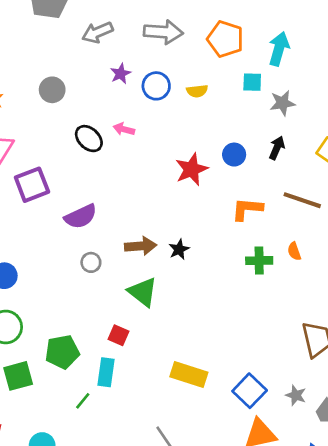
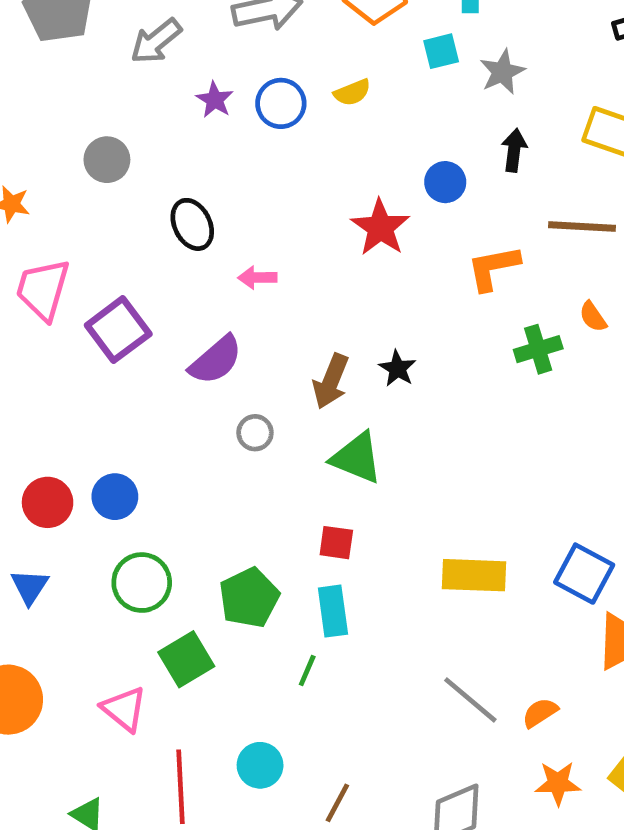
pink arrow: (124, 129) -> (257, 278), moved
black ellipse: (89, 139) -> (192, 224), turned 36
brown arrow: (141, 246) -> (331, 381), turned 132

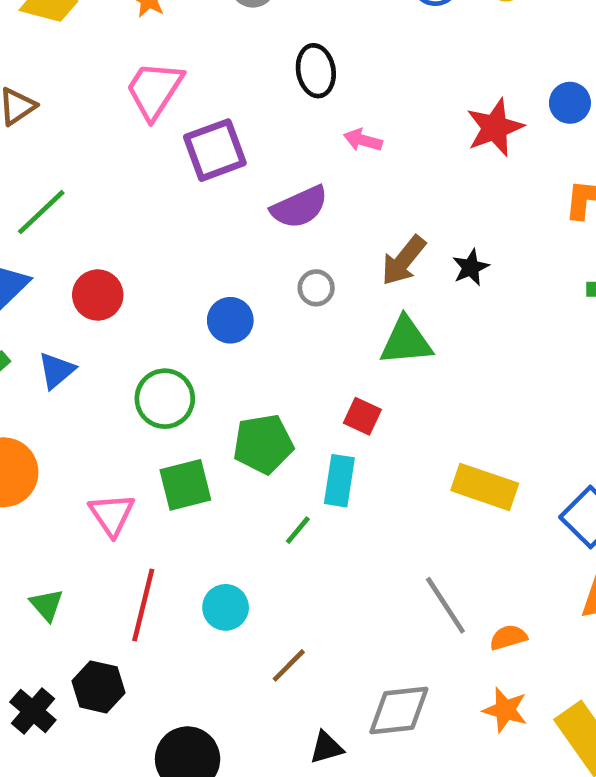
green triangle: (357, 458) -> (406, 341), turned -44
blue circle: (115, 497) -> (230, 320), moved

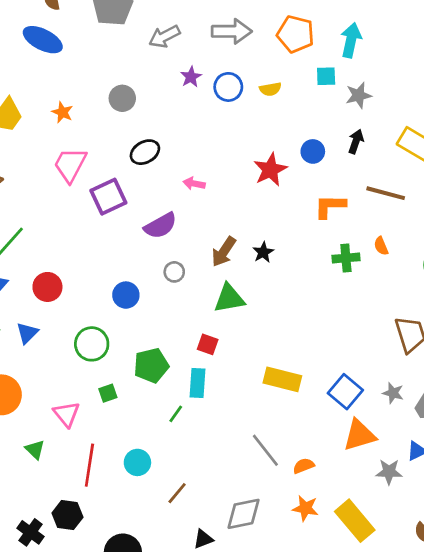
black ellipse: (316, 71) -> (145, 152), moved, turned 76
green square: (185, 485) -> (108, 393), size x0.6
green triangle: (47, 605) -> (35, 450), moved

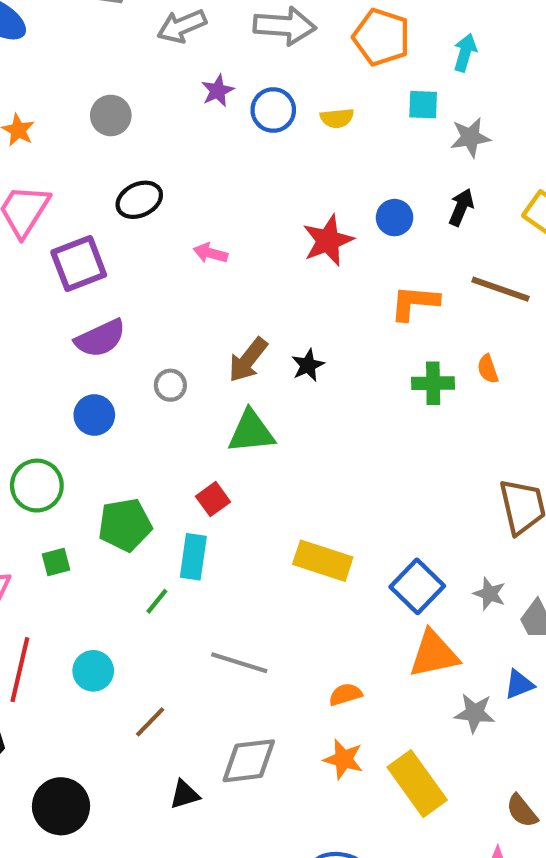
cyan arrow: (351, 40) -> (465, 53), size x0.7
purple semicircle: (160, 226) -> (100, 338), moved
red square: (208, 344) -> (213, 499), turned 30
gray line: (265, 450) -> (239, 663), moved, turned -39

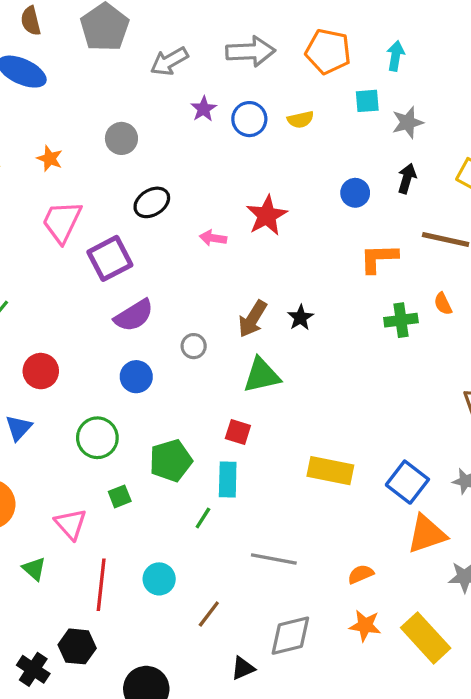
red star: (328, 240) -> (267, 215), moved
red square: (213, 499) -> (238, 432), turned -30

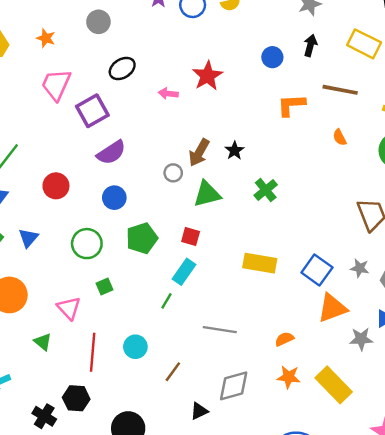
green cross: (401, 320) -> (266, 190), moved, turned -30
gray circle: (194, 346) -> (173, 173), moved
red circle: (41, 371) -> (56, 186), moved
green pentagon: (171, 461) -> (142, 238), moved
cyan rectangle: (228, 480) -> (184, 272), turned 35

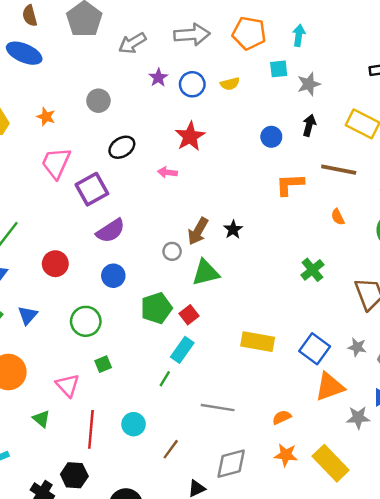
red star: (207, 76) -> (190, 136), moved
green cross: (266, 190) -> (312, 270), moved
red square: (191, 237) -> (189, 315), turned 36
green pentagon: (142, 238) -> (156, 308), moved

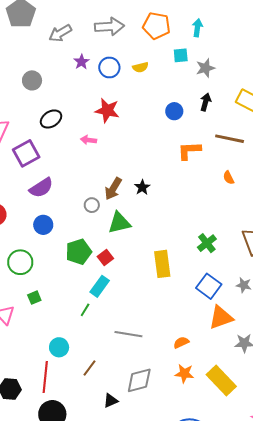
red star: (190, 136) -> (107, 110), turned -30
green cross: (312, 270) -> (207, 243), moved
yellow rectangle: (258, 342) -> (162, 264), moved, turned 72
red line: (91, 429) -> (45, 377), moved

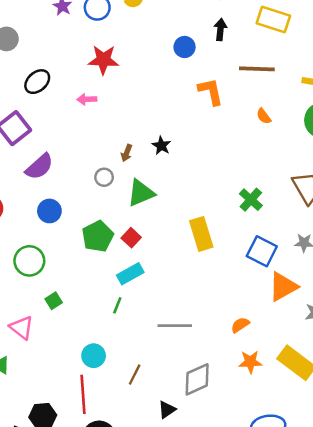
orange L-shape: (189, 151) -> (211, 92), turned 90
brown arrow: (113, 189) -> (127, 153), size x0.6
cyan rectangle: (100, 286) -> (130, 274), turned 35

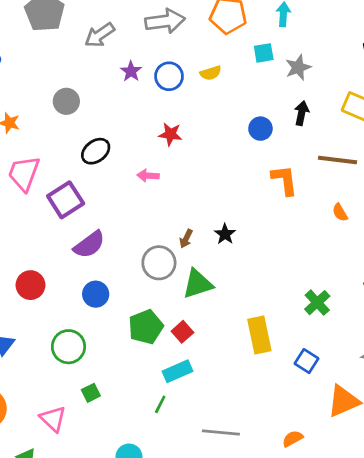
red star: (103, 60) -> (170, 134), size x0.7
gray circle: (104, 177) -> (159, 263), size x1.6
blue square: (262, 251) -> (306, 361), moved, size x0.7

